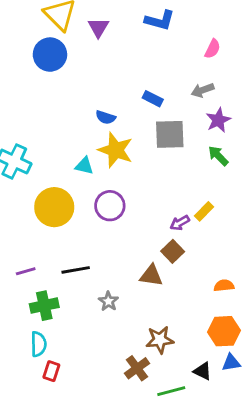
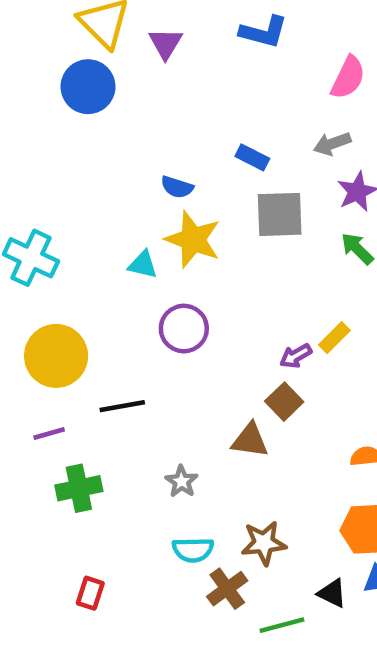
pink semicircle: (213, 49) -> (348, 78), size x1.4
yellow circle: (54, 207) -> (56, 356), moved
black line: (76, 270) -> (122, 406), moved
cyan semicircle: (39, 344) -> (193, 550), moved, turned 90

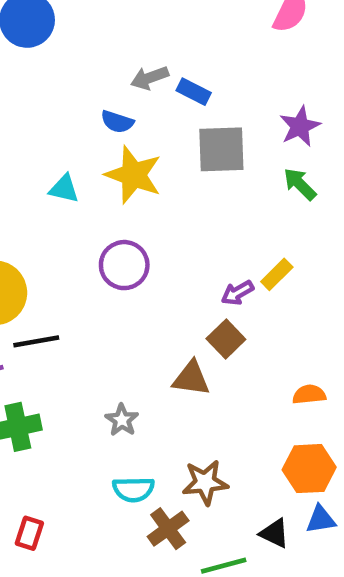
gray arrow: (332, 144) -> (150, 78), moved
cyan triangle: (143, 265) -> (64, 189), moved
black line: (122, 406) -> (36, 341), moved

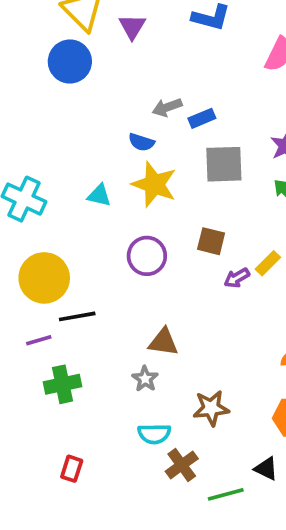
blue rectangle: (194, 92) -> (202, 118), turned -50
brown square: (226, 339) -> (211, 241), moved, turned -32
brown triangle: (191, 378) -> (163, 342), moved
brown star: (205, 482) -> (211, 408), moved

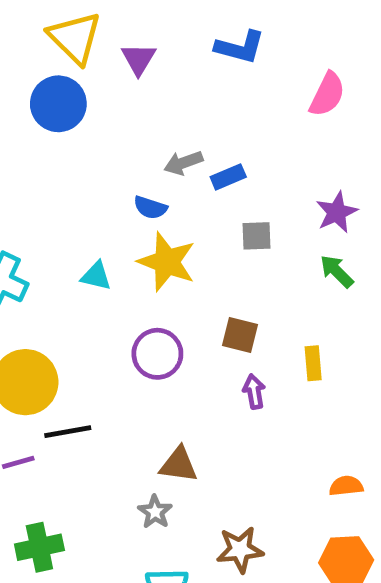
gray square: (224, 164) -> (256, 236), size x0.6
yellow rectangle: (268, 263) -> (313, 363), turned -50
purple arrow: (237, 278) -> (254, 392), moved, turned 110
green cross: (63, 384) -> (39, 547), moved

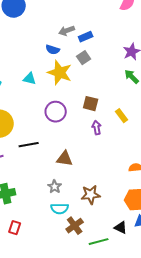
gray square: (256, 236) -> (84, 58), moved, turned -32
yellow rectangle: (313, 363) -> (122, 116), turned -32
black line: (68, 432) -> (29, 145), moved
gray star: (155, 512) -> (55, 187), moved

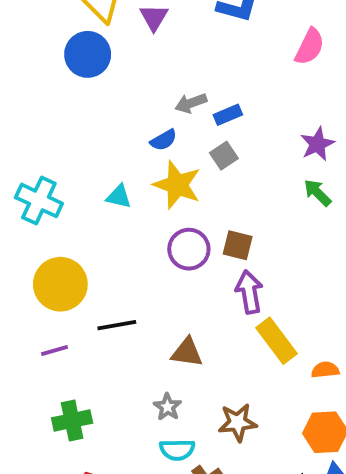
blue semicircle: (53, 50) -> (164, 140), turned -48
purple circle: (56, 112) -> (189, 249), moved
yellow rectangle: (122, 116) -> (277, 341), moved, size x1.6
purple arrow: (97, 128) -> (249, 292), size x1.5

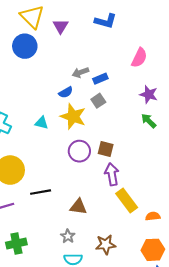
pink semicircle: (310, 47) -> (139, 58), moved
purple star: (317, 144) -> (149, 94), turned -30

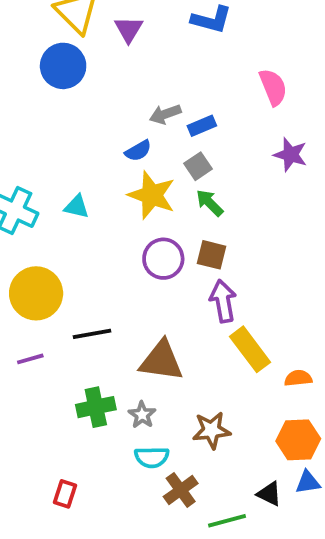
pink semicircle: (139, 58) -> (273, 87), turned -48
green arrow: (149, 121) -> (210, 203), moved
cyan triangle: (42, 123) -> (77, 207), moved
brown triangle: (78, 207) -> (161, 361), size x1.4
green cross: (16, 244) -> (96, 407), moved

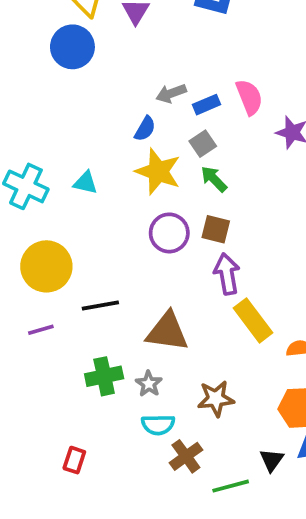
pink semicircle: (273, 87) -> (249, 97), moved
blue semicircle: (138, 151) -> (145, 129), turned -30
black triangle: (269, 494) -> (272, 460), turned 40

